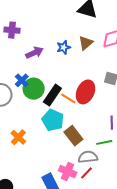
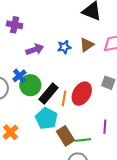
orange line: (68, 98) -> (64, 98), turned 63
green line: (104, 142) -> (83, 140), moved

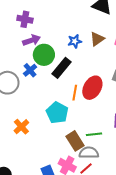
purple arrow: (35, 49) -> (32, 40), moved
green circle: (30, 85) -> (44, 55), moved
black rectangle: (48, 93) -> (61, 68), moved
brown rectangle: (65, 136) -> (75, 141), moved

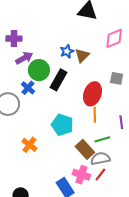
brown triangle: (97, 39) -> (82, 55), moved
orange line: (75, 93) -> (95, 115), moved

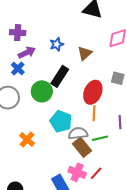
blue star: (67, 51) -> (57, 44), moved
green circle: (39, 70) -> (42, 91), moved
blue cross: (28, 88) -> (18, 69), moved
gray semicircle: (100, 158) -> (78, 133), moved

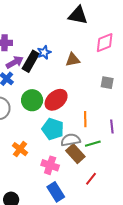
brown triangle: (85, 53) -> (73, 60), turned 35
black rectangle: (60, 76) -> (31, 61), moved
red ellipse: (93, 92) -> (56, 100), moved, turned 30
pink cross: (77, 172) -> (50, 165), moved

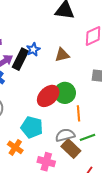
green circle: (32, 100) -> (65, 93), moved
cyan pentagon: (53, 129) -> (32, 127), moved

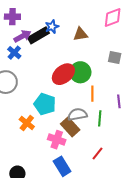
black rectangle: (20, 59) -> (38, 35), turned 30
green line: (88, 137) -> (100, 118), turned -70
brown rectangle: (71, 149) -> (70, 127), moved

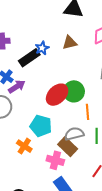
brown triangle: (80, 34) -> (70, 43), moved
purple arrow: (22, 36) -> (17, 87), moved

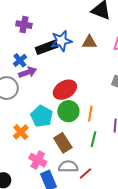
blue star: (42, 48) -> (61, 41), size x1.5
green circle: (74, 91) -> (68, 111), moved
gray semicircle: (74, 134) -> (68, 167), moved
pink cross: (55, 160) -> (38, 160), moved

